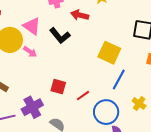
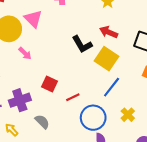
red arrow: (80, 15) -> (109, 32), moved
black L-shape: (60, 36) -> (82, 44), moved
pink arrow: (30, 52) -> (25, 53), moved

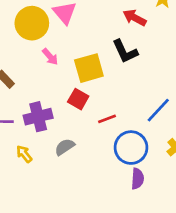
red arrow: (109, 32) -> (135, 18), moved
yellow square: (106, 59) -> (89, 68), moved, turned 35
gray semicircle: (42, 122) -> (65, 147), turned -84

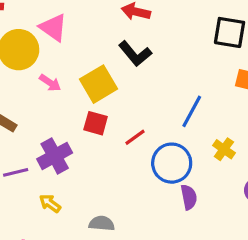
gray semicircle: (65, 147) -> (102, 223), moved, turned 54

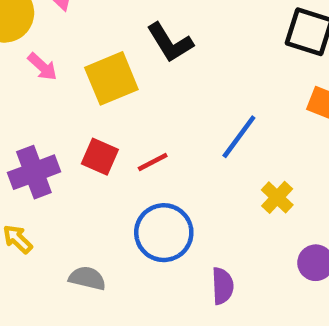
red square: (96, 123) -> (100, 157), moved
blue circle: (172, 163) -> (164, 233), moved
purple semicircle: (189, 197) -> (222, 286), moved

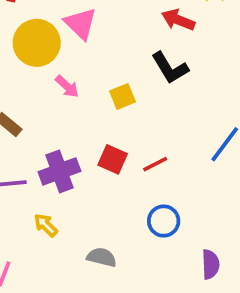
yellow square: (111, 78) -> (123, 96), size x0.6
blue circle: (164, 233) -> (164, 221), size x0.7

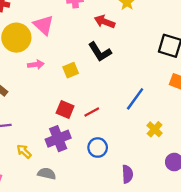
pink arrow: (67, 86) -> (36, 65), turned -49
purple cross: (59, 171) -> (58, 139), moved
gray semicircle: (102, 257) -> (47, 174), moved

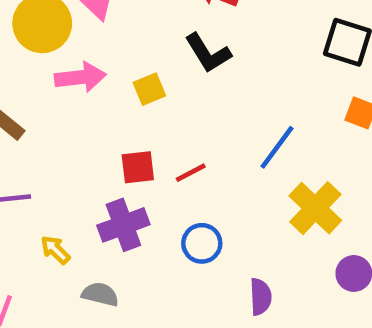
pink arrow: (36, 65) -> (80, 77), size x1.5
red square: (65, 110) -> (138, 167), turned -30
yellow cross: (155, 129) -> (315, 208), size x1.6

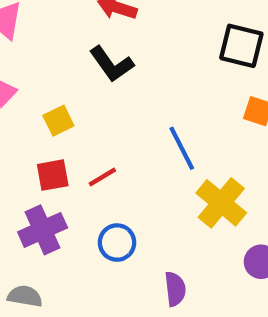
yellow square: (149, 89) -> (58, 121), moved
blue line: (277, 147) -> (182, 148), turned -60

